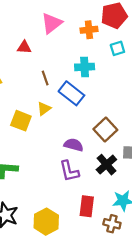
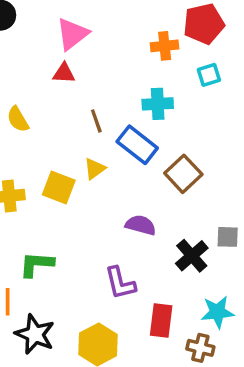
pink triangle: (52, 23) -> (72, 34), moved
brown square: (105, 129) -> (183, 174), moved
purple L-shape: (69, 171) -> (120, 283), moved

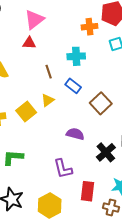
cyan cross: (158, 104) -> (76, 56), moved
blue rectangle: (137, 145) -> (73, 86), size x0.7
yellow square: (59, 187) -> (26, 111), turned 30

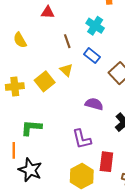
cyan cross: (76, 56) -> (95, 26), turned 36
yellow triangle: (48, 100) -> (66, 70), turned -40
yellow hexagon: (50, 205) -> (82, 176), moved

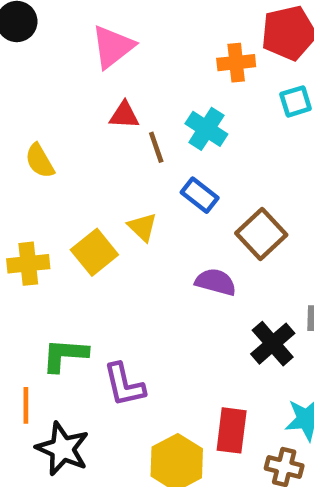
red triangle: (48, 12) -> (124, 115), moved
brown line: (67, 41) -> (156, 147), moved
purple semicircle: (94, 104) -> (216, 282), moved
purple L-shape: (82, 139) -> (124, 385), moved

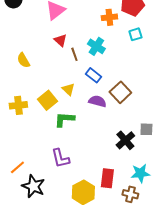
red triangle: (124, 115) -> (60, 40), turned 40
purple semicircle: (216, 282) -> (97, 101), moved
green L-shape: (65, 355) -> (64, 119), moved
orange line: (26, 405) -> (17, 167), turned 49

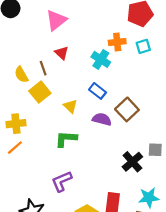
orange cross: (109, 17) -> (117, 42), moved
brown line: (74, 54) -> (43, 68), moved
yellow square: (47, 100) -> (40, 92), moved
purple L-shape: (60, 158) -> (62, 181), turned 80
orange line: (17, 167) -> (15, 148), moved

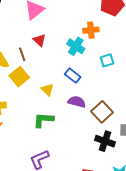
cyan square: (143, 46) -> (107, 60), moved
brown square: (127, 109) -> (102, 112), moved
black cross: (132, 162) -> (105, 141), turned -30

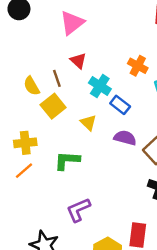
orange cross: (91, 30) -> (138, 66), moved, turned 35
cyan cross: (76, 46) -> (100, 86), moved
green L-shape: (43, 120) -> (67, 161), moved

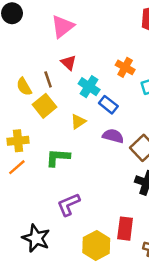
yellow triangle: (88, 123) -> (78, 122), turned 42

